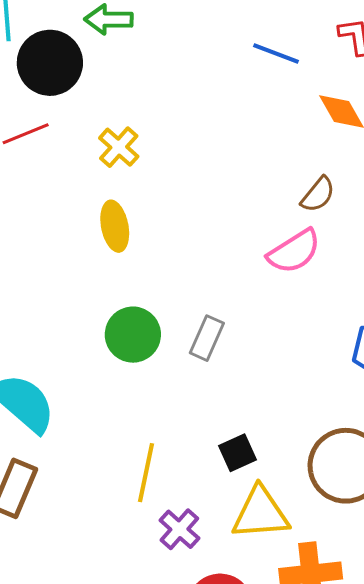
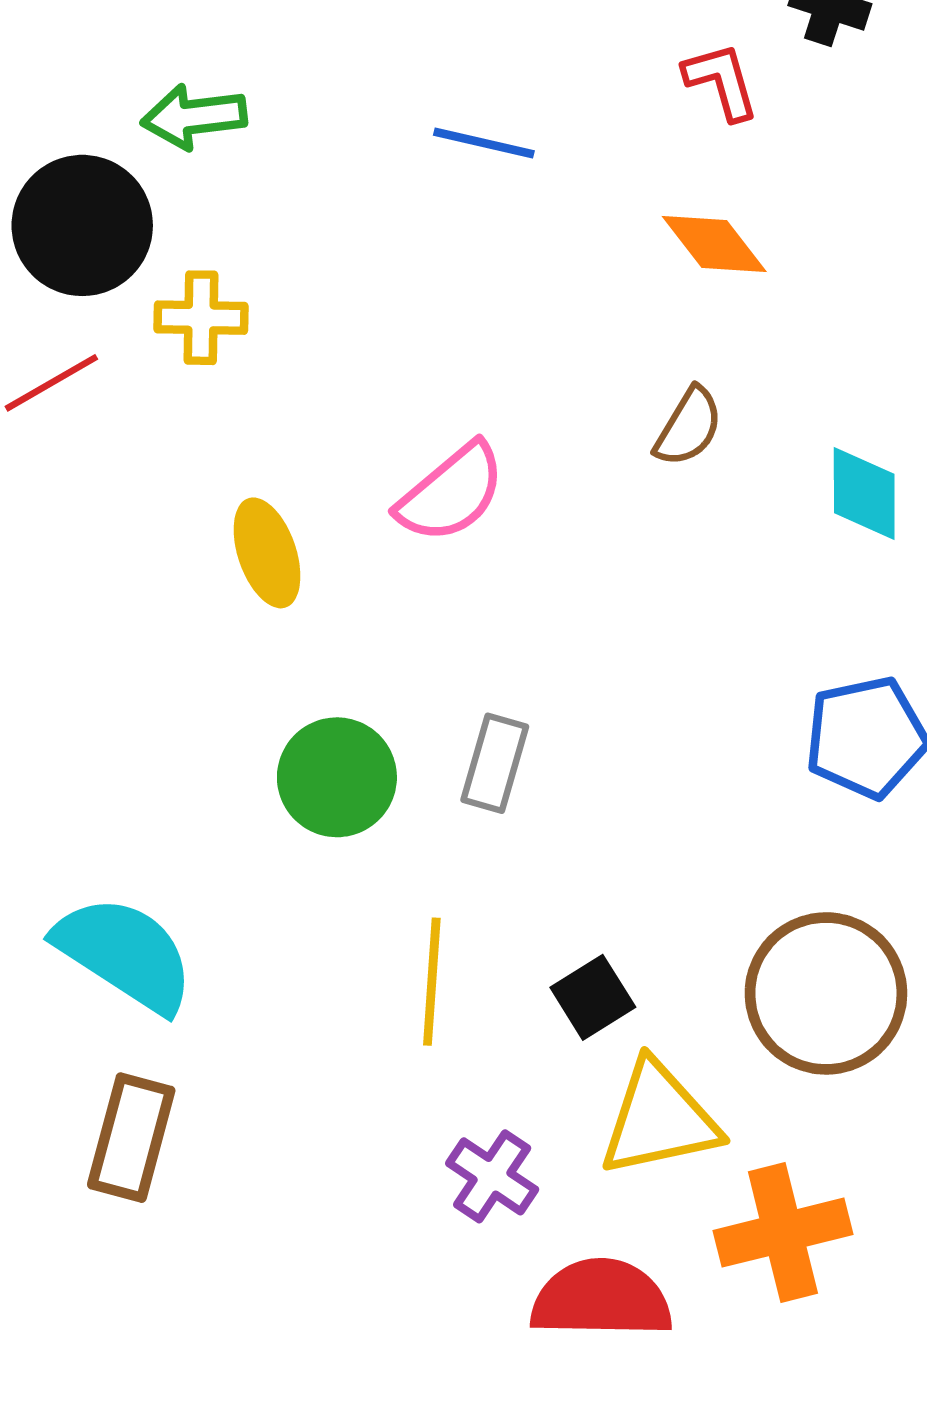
blue line: (276, 54) -> (484, 143), moved
yellow cross: (119, 147) -> (201, 318), moved, turned -33
pink semicircle: (294, 251) -> (451, 493), moved
yellow line: (146, 473) -> (432, 982), moved

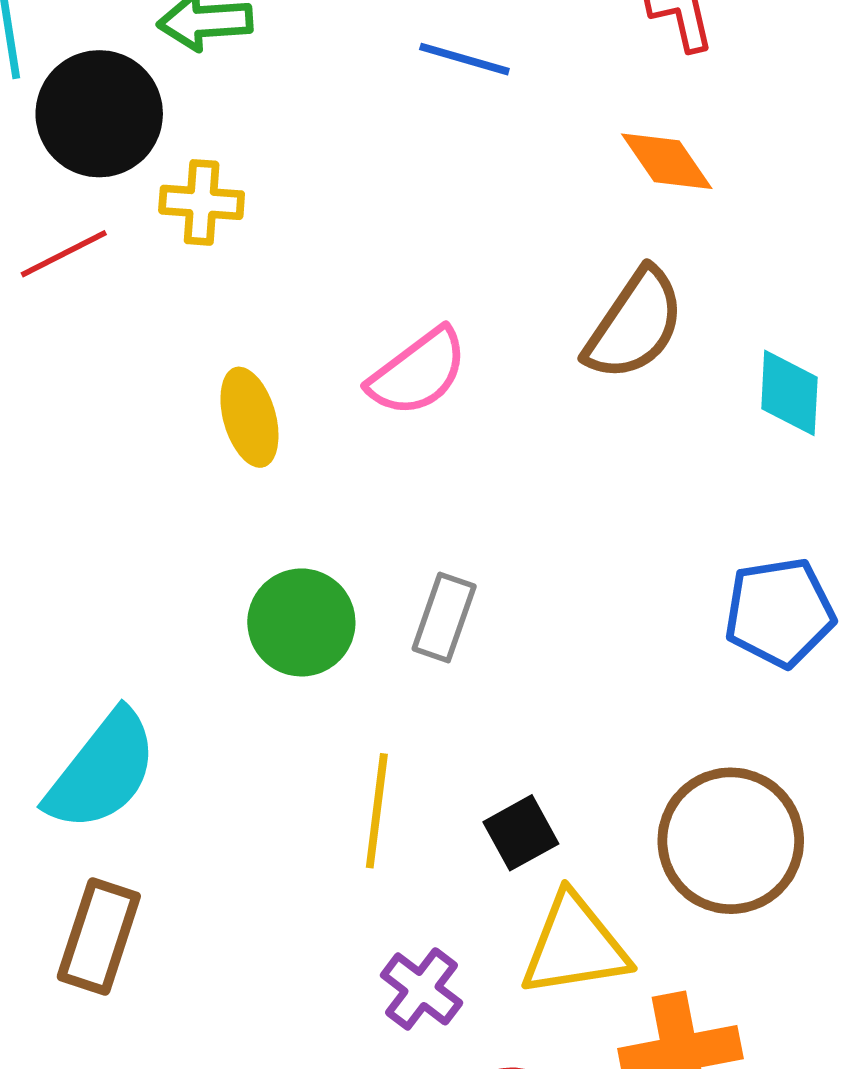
brown semicircle: (688, 427) -> (635, 324), size x1.6
cyan semicircle: (125, 954) -> (102, 771), turned 92

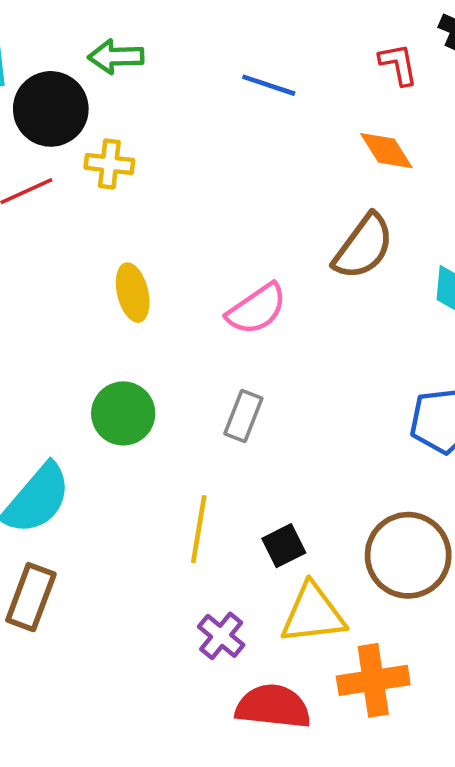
pink semicircle: (418, 372) -> (257, 309), moved
green circle: (301, 622) -> (123, 413), moved

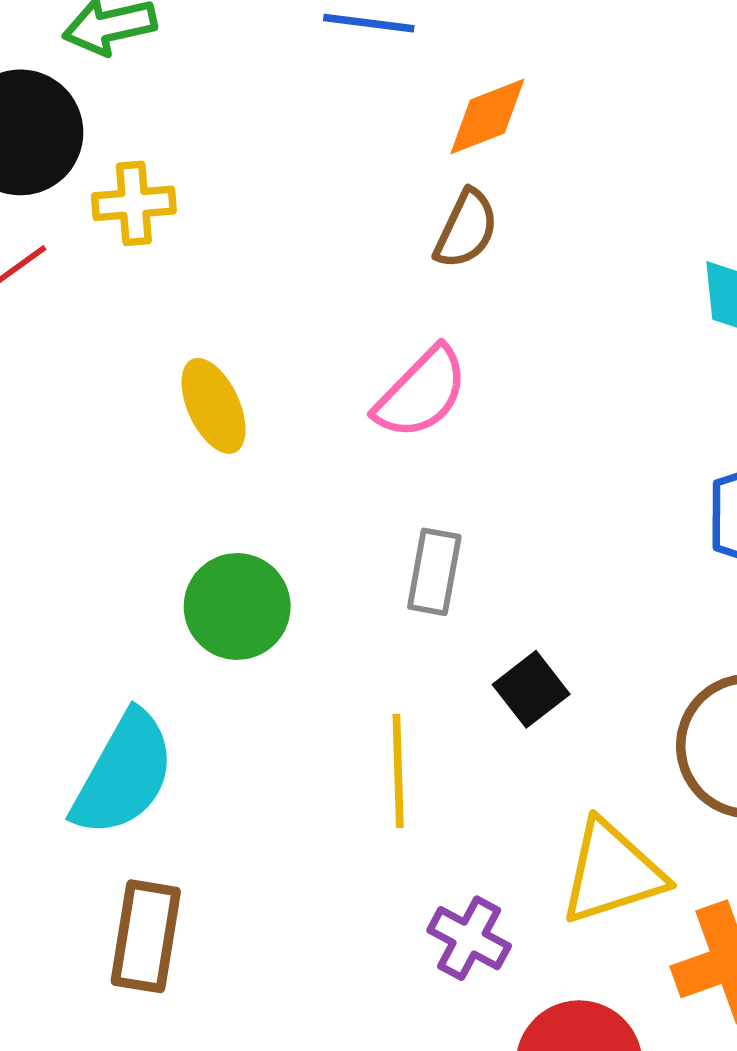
orange diamond: (386, 151) -> (487, 116), moved, turned -68
brown semicircle: (363, 247) -> (466, 229), moved, size x0.7
black square: (284, 546) -> (531, 689), moved

